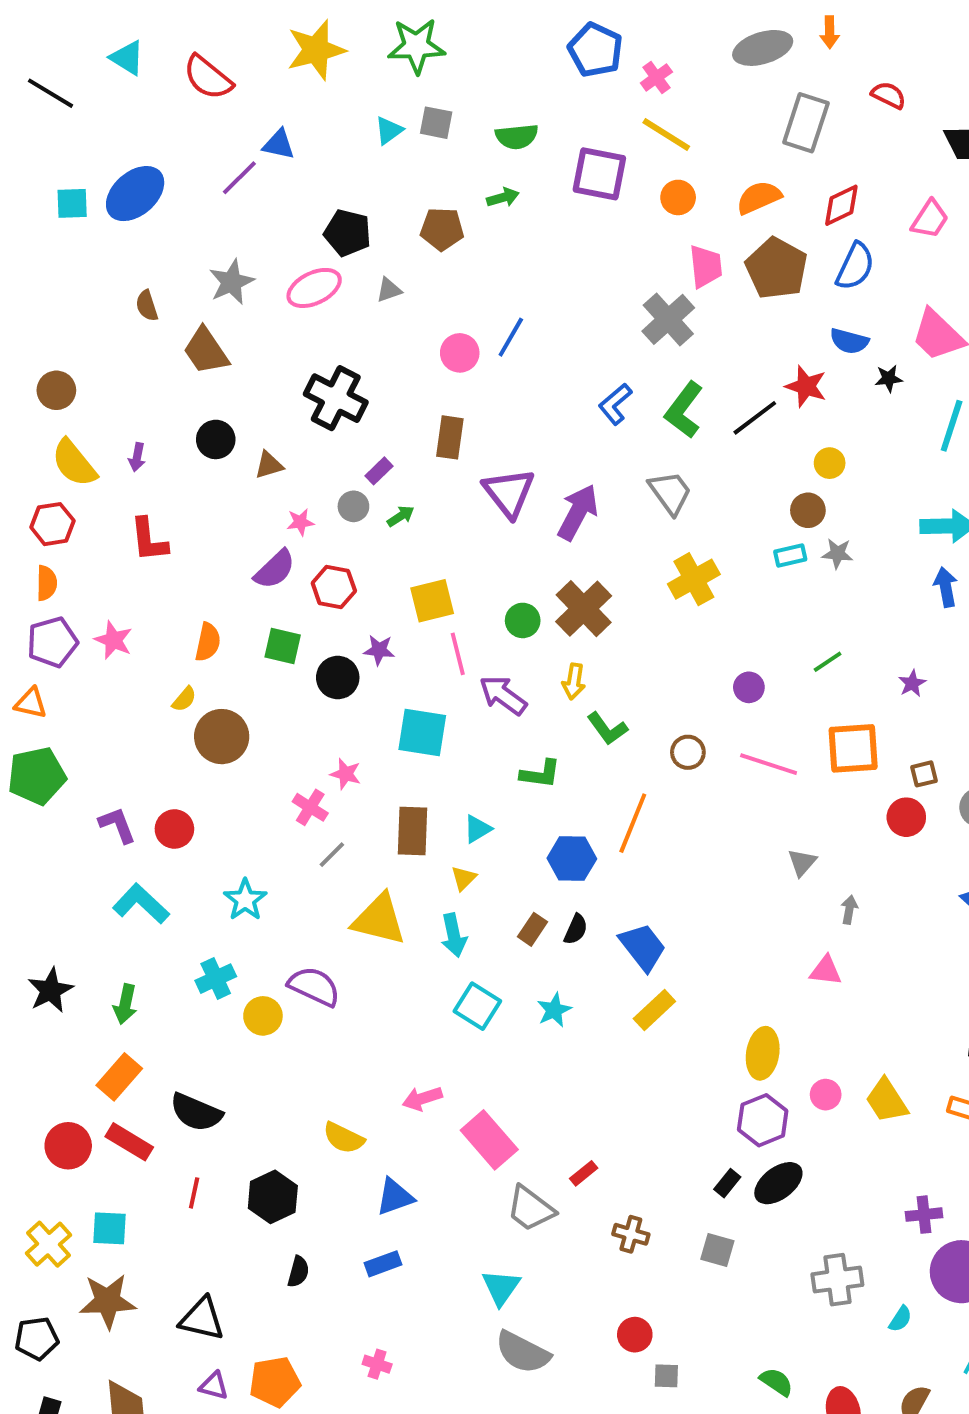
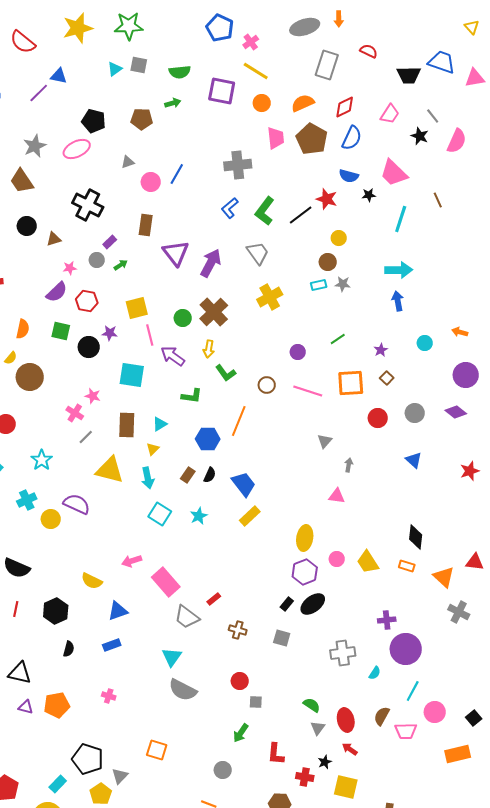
gray triangle: (389, 290) -> (128, 162), moved
gray cross: (668, 319) -> (238, 165), moved, turned 36
brown square: (924, 774) -> (387, 378), moved, turned -32

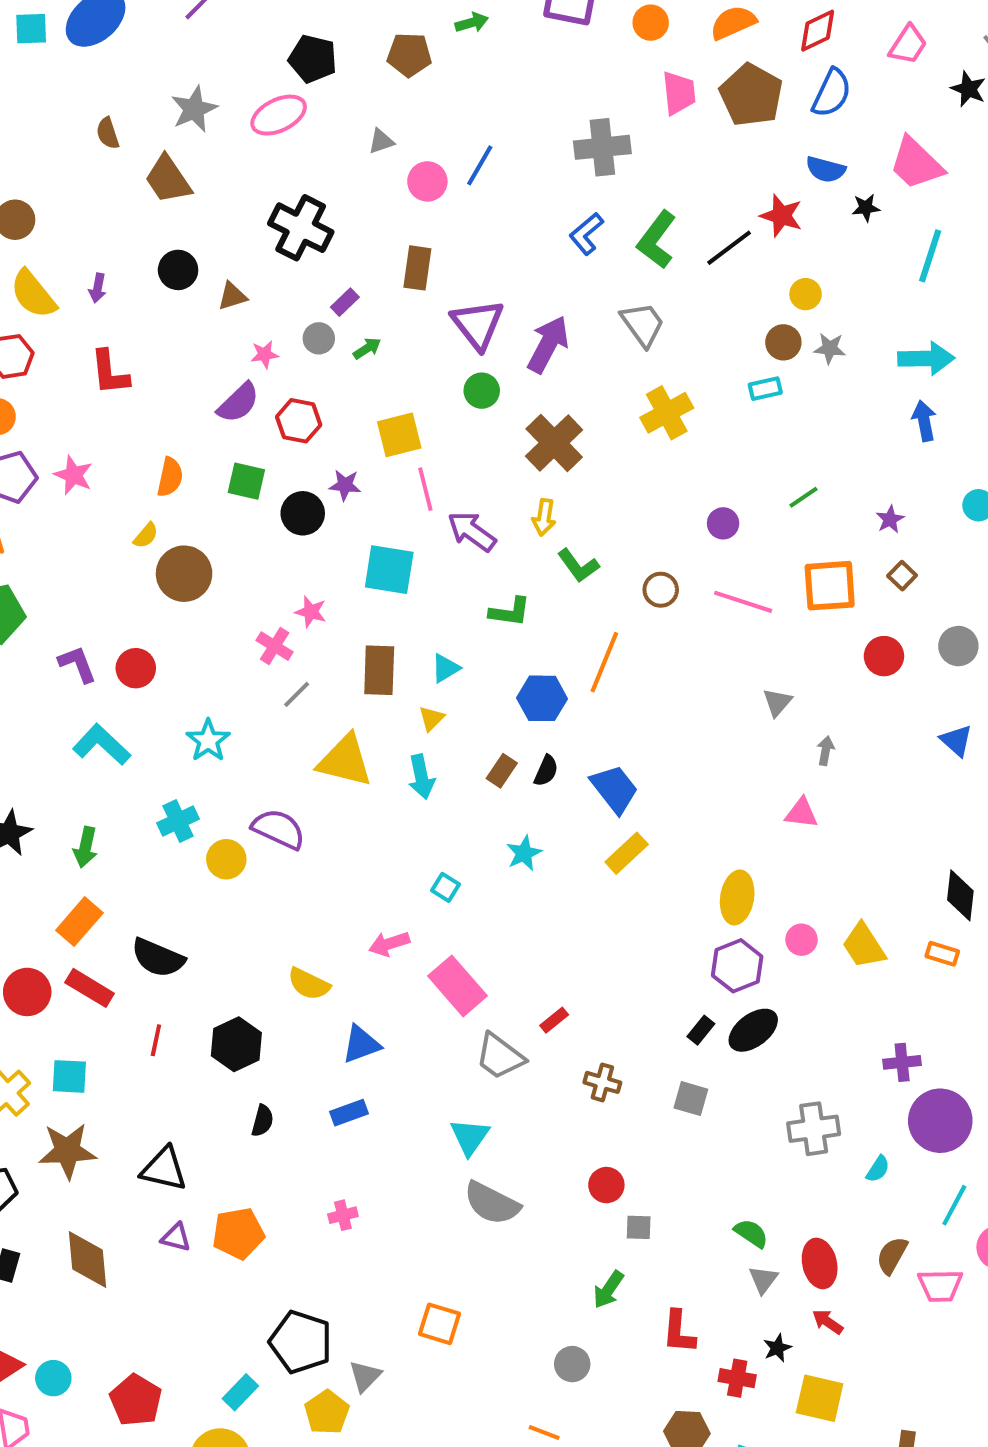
gray star: (343, 284) -> (830, 348), moved
green circle: (183, 318) -> (482, 391), moved
cyan square: (160, 514) -> (446, 887), moved, size x0.6
pink cross: (109, 696) -> (343, 1215), turned -32

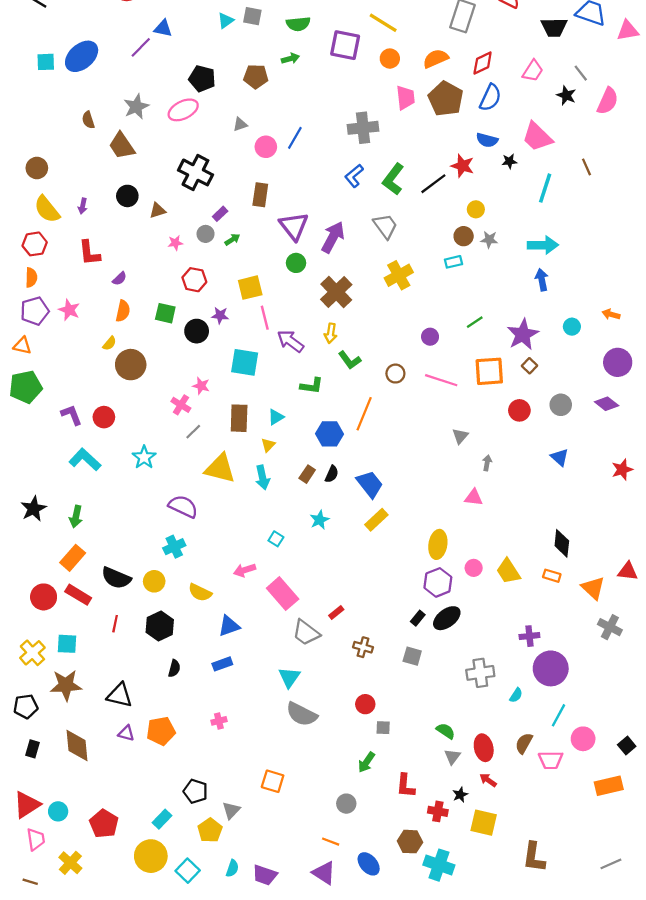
purple semicircle: (238, 403) -> (120, 279), moved, size x0.6
purple star: (890, 519) -> (523, 334), size x2.0
cyan cross: (178, 821) -> (174, 547), moved
yellow circle: (226, 859) -> (154, 581), moved
black pentagon: (301, 1342) -> (195, 791), size x0.7

